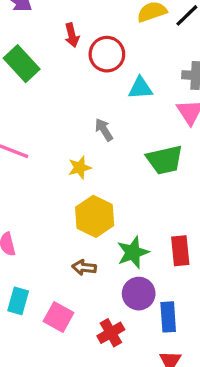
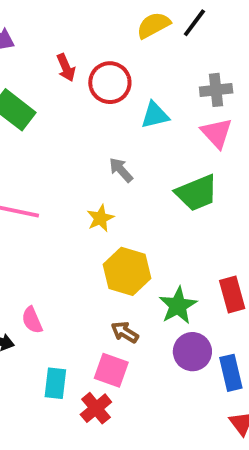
brown arrow: (84, 267) -> (125, 332), turned 35
pink square: (59, 317) -> (111, 370), moved
red cross: (111, 333) -> (96, 408), moved

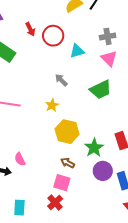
cyan rectangle: (55, 383) -> (19, 208), moved

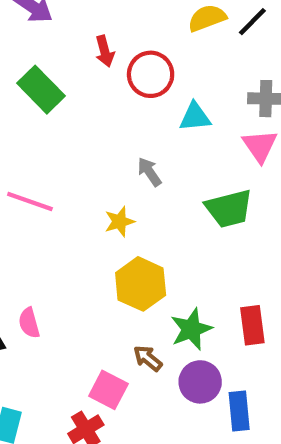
brown arrow: (68, 163) -> (148, 358), moved

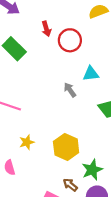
cyan triangle: (195, 117) -> (91, 74), moved
yellow star: (119, 222) -> (27, 142), moved

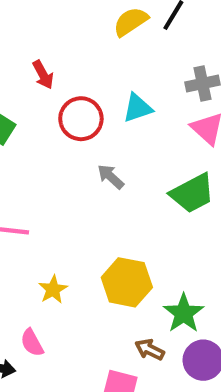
red circle: (70, 40) -> (81, 119), moved
cyan triangle: (91, 74) -> (138, 108), moved

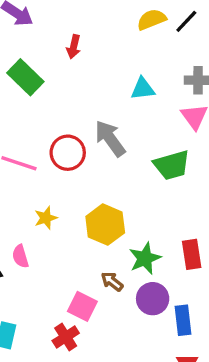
red arrow: (43, 75) -> (74, 47), turned 30
red circle: (81, 119) -> (68, 153), moved
gray arrow: (111, 177) -> (110, 138), size x1.6

